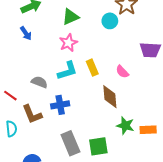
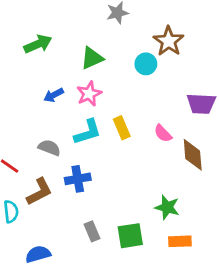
blue arrow: (26, 33) -> (54, 95), moved, turned 96
brown diamond: (110, 97) -> (193, 155), moved
brown L-shape: (32, 114) -> (39, 192), turned -95
orange rectangle: (148, 130) -> (180, 241), moved
gray rectangle: (70, 143) -> (92, 231), size x0.6

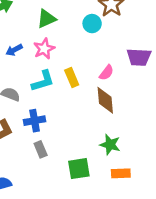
pink semicircle: (163, 133) -> (106, 73), moved, turned -98
brown diamond: (193, 155) -> (105, 100), moved
gray rectangle: (92, 231) -> (41, 149), moved

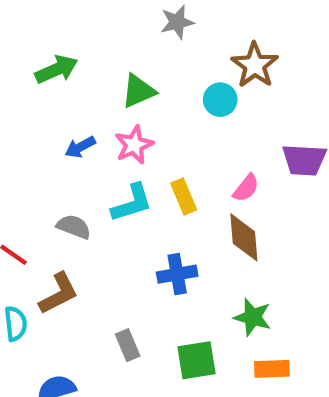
blue cross: (35, 121) -> (177, 274), moved
gray rectangle: (41, 149) -> (128, 345), moved

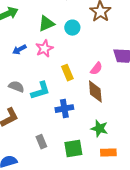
cyan circle: (220, 100) -> (72, 28), moved
cyan L-shape: (132, 203) -> (40, 91), moved

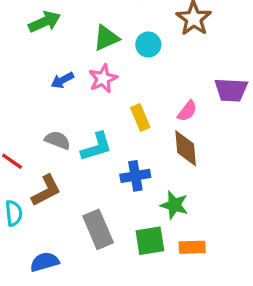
green star: (99, 129) -> (174, 205), moved
gray rectangle: (41, 142) -> (98, 229), size x1.6
orange rectangle: (108, 153) -> (192, 247), moved

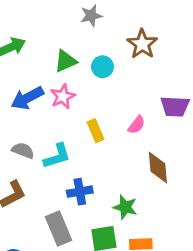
blue arrow: (62, 80) -> (27, 98), size x1.6
brown diamond: (186, 148) -> (158, 167), moved
blue cross: (135, 176) -> (80, 192), moved

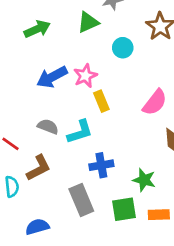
green triangle: (66, 61) -> (88, 22), moved
pink semicircle: (137, 125) -> (155, 102), size x1.5
yellow rectangle: (95, 131) -> (101, 101), moved

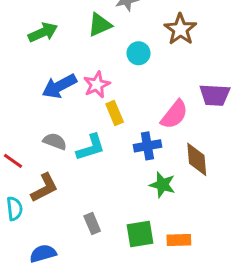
blue cross: (101, 165) -> (147, 146), moved
green star: (144, 180) -> (162, 185), moved
gray rectangle: (81, 200) -> (92, 224), size x0.6

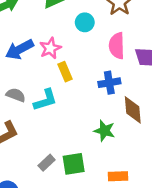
pink semicircle: (174, 115) -> (117, 46), moved, turned 140
blue cross: (147, 146) -> (109, 83), moved
gray rectangle: (92, 224) -> (47, 163), turned 70
green square: (140, 234) -> (74, 164), moved

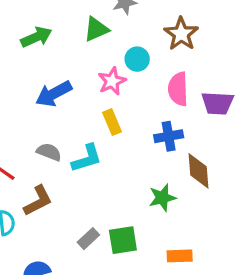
pink star: (50, 48) -> (112, 81), moved
green star: (104, 131) -> (162, 198), turned -30

